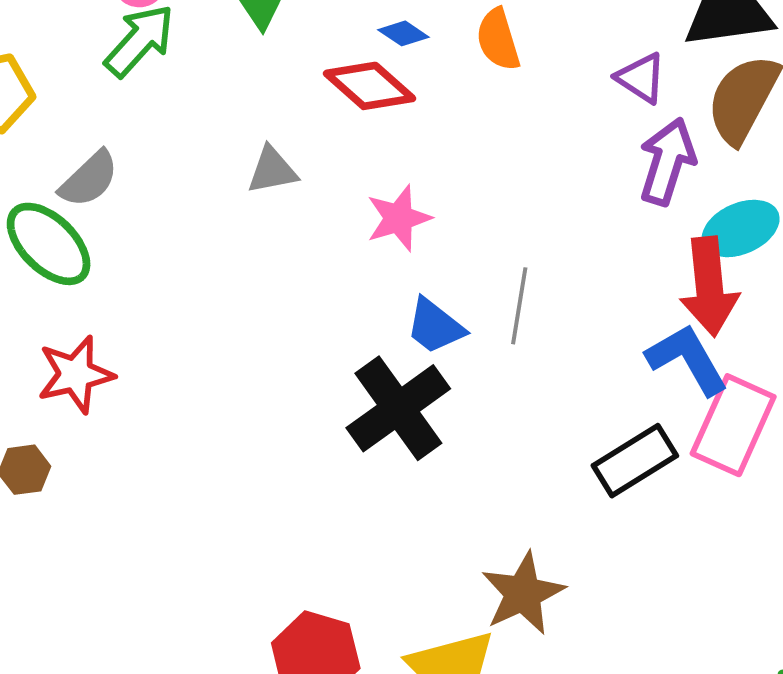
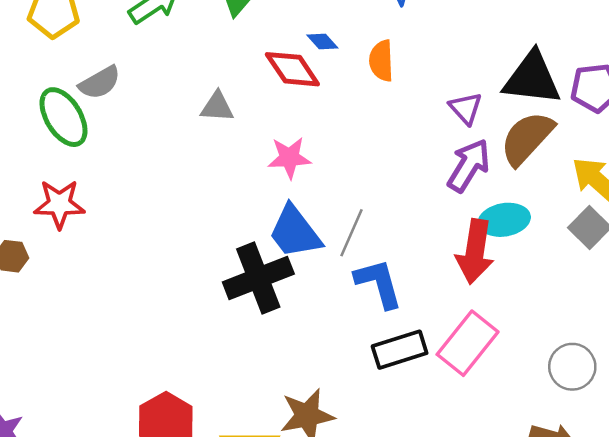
blue trapezoid: (435, 326) -> (295, 232), size x1.4
blue L-shape: (687, 359) -> (379, 283), moved

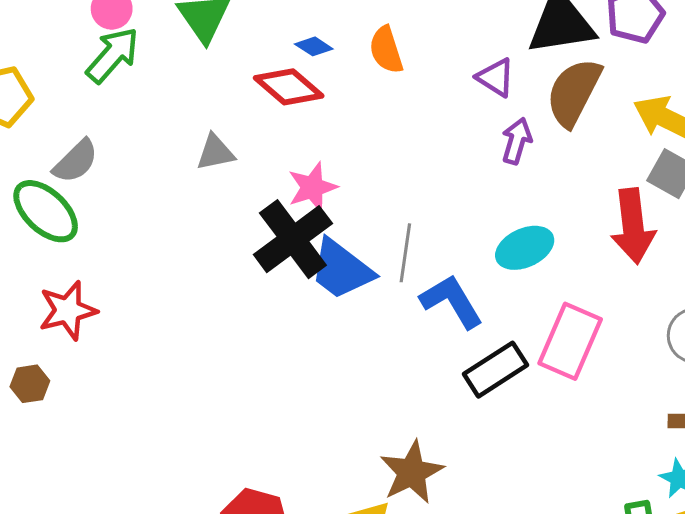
purple arrow: (469, 165) -> (517, 141), size x0.7
cyan ellipse: (504, 220) -> (525, 248), moved
red arrow: (475, 251) -> (633, 226), moved
black cross: (258, 278) -> (293, 239), moved

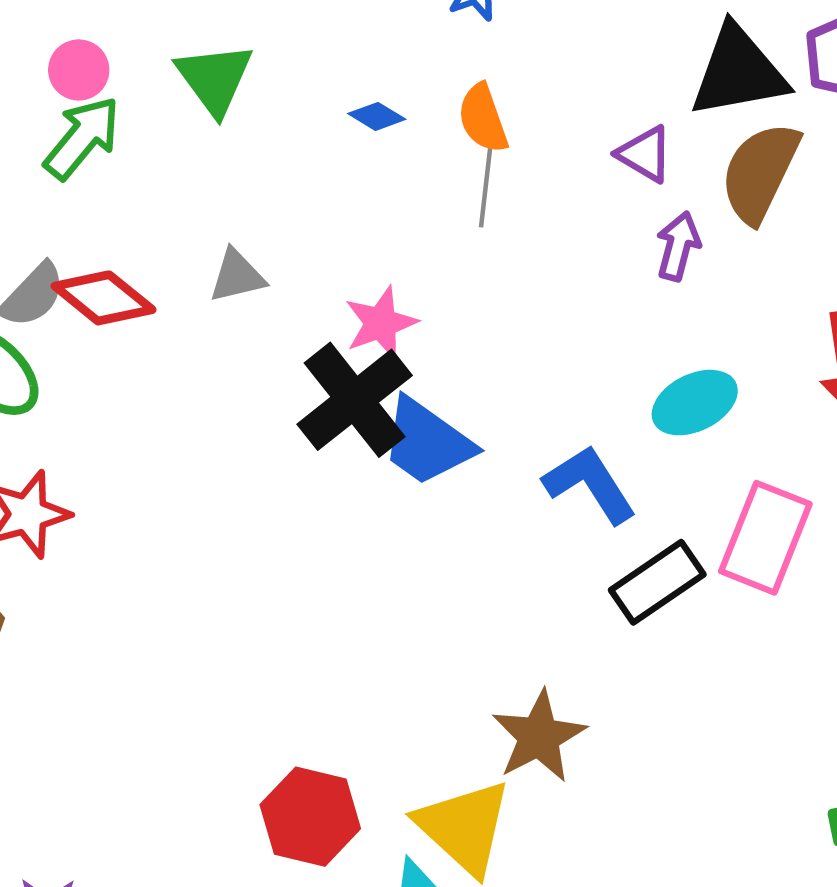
red diamond: (289, 87) -> (104, 298), moved
gray line: (405, 253) -> (486, 184), moved

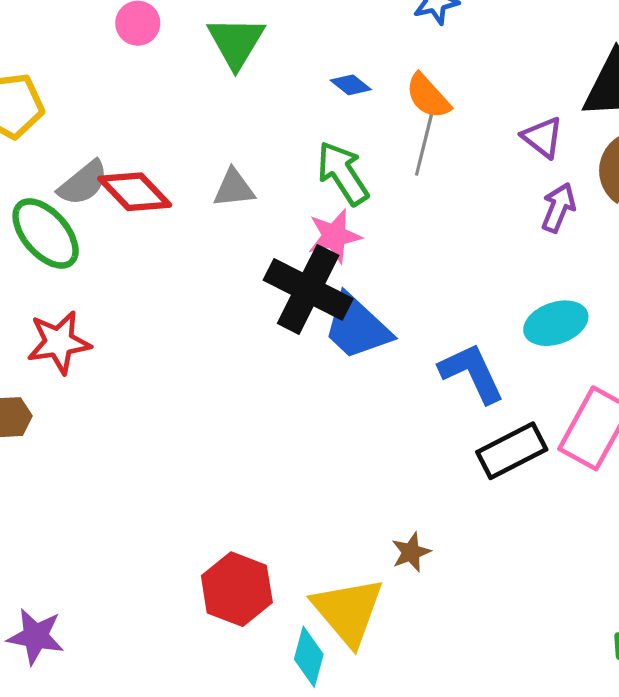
orange semicircle: (483, 118) -> (428, 96), turned -30
green arrow: (82, 138) -> (343, 173), moved, turned -80
black cross: (355, 400) -> (308, 289), turned -32
brown star: (539, 737) -> (411, 552), size x0.6

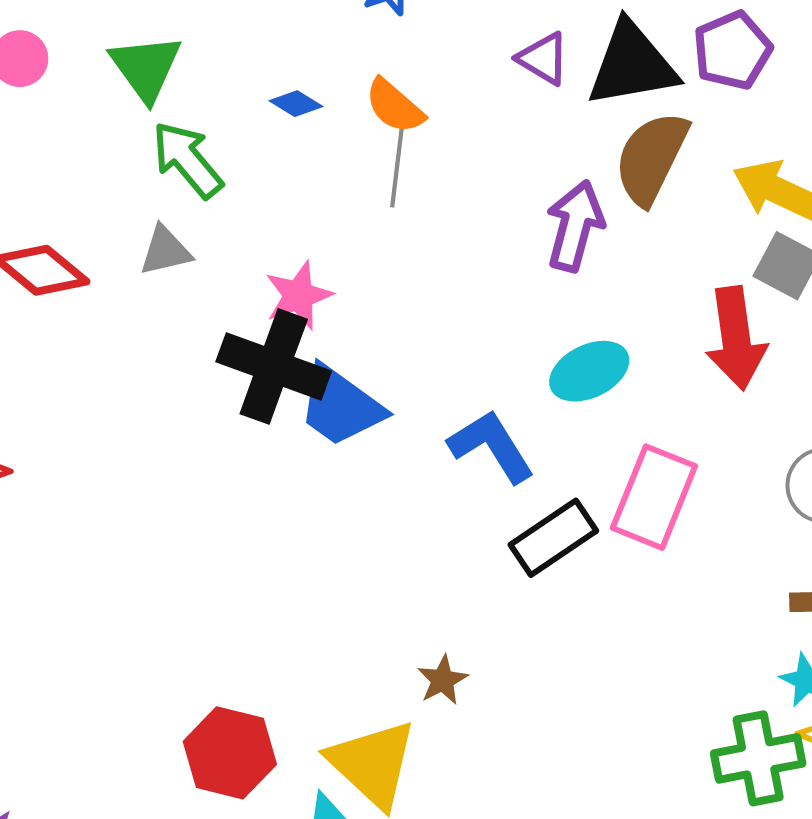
purple triangle: (543, 137) -> (543, 59), moved
green arrow: (343, 173) -> (187, 160), moved
purple arrow: (558, 208) -> (575, 226), size x1.4

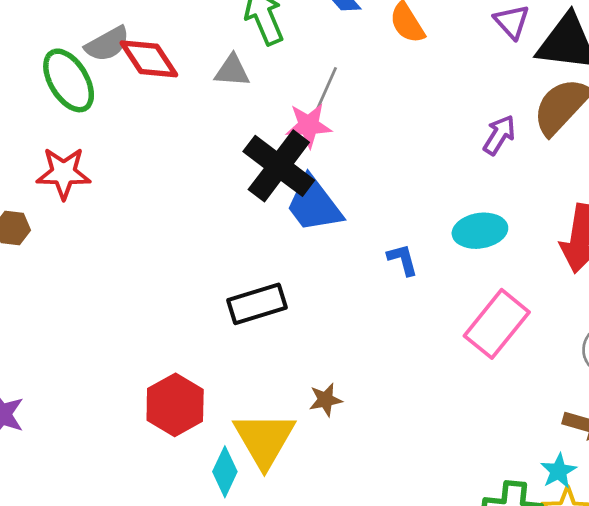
gray line: (397, 167) -> (325, 92), moved
purple arrow: (575, 226) -> (499, 135), size x0.7
blue L-shape: (491, 446) -> (403, 260), size x0.6
black rectangle: (553, 538) -> (257, 304), moved

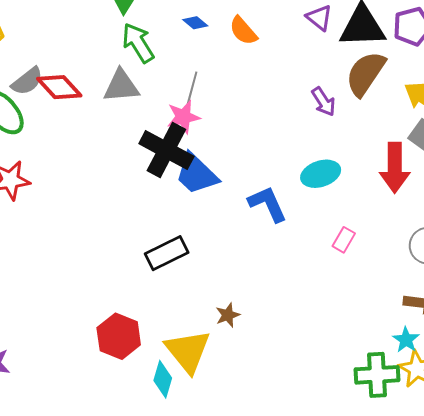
gray triangle: (232, 71) -> (121, 86), size x1.4
purple arrow: (499, 135) -> (323, 102), turned 124
blue L-shape: (403, 260) -> (268, 204), size x1.6
pink rectangle: (497, 324) -> (344, 240), size x0.5

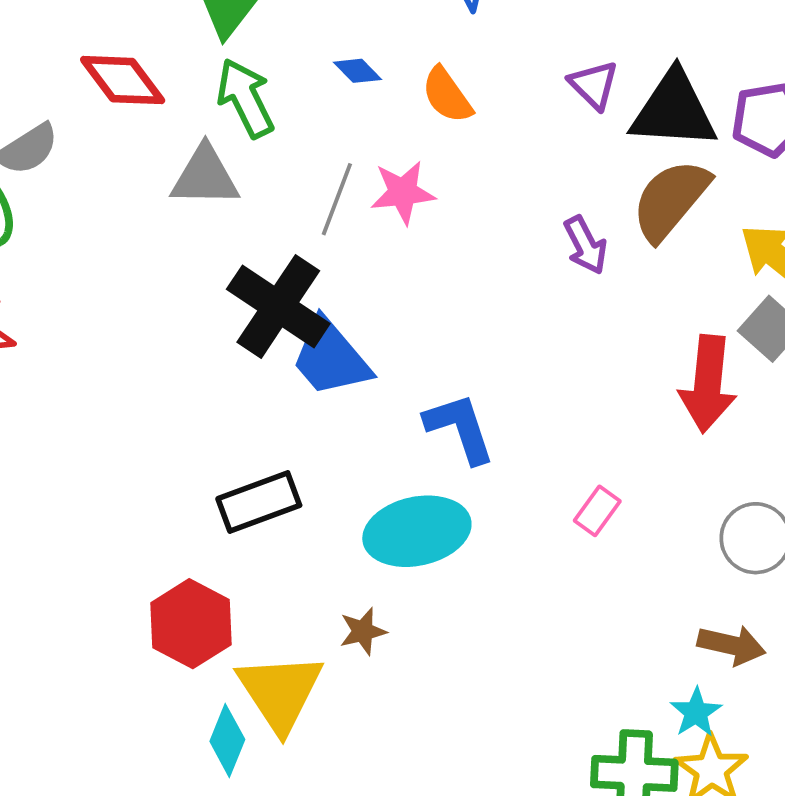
red diamond: (59, 87) -> (123, 80), moved
pink star: (183, 117) -> (403, 192), moved
cyan ellipse: (321, 174) -> (417, 531), moved, size x1.4
red hexagon: (119, 336) -> (191, 624), moved

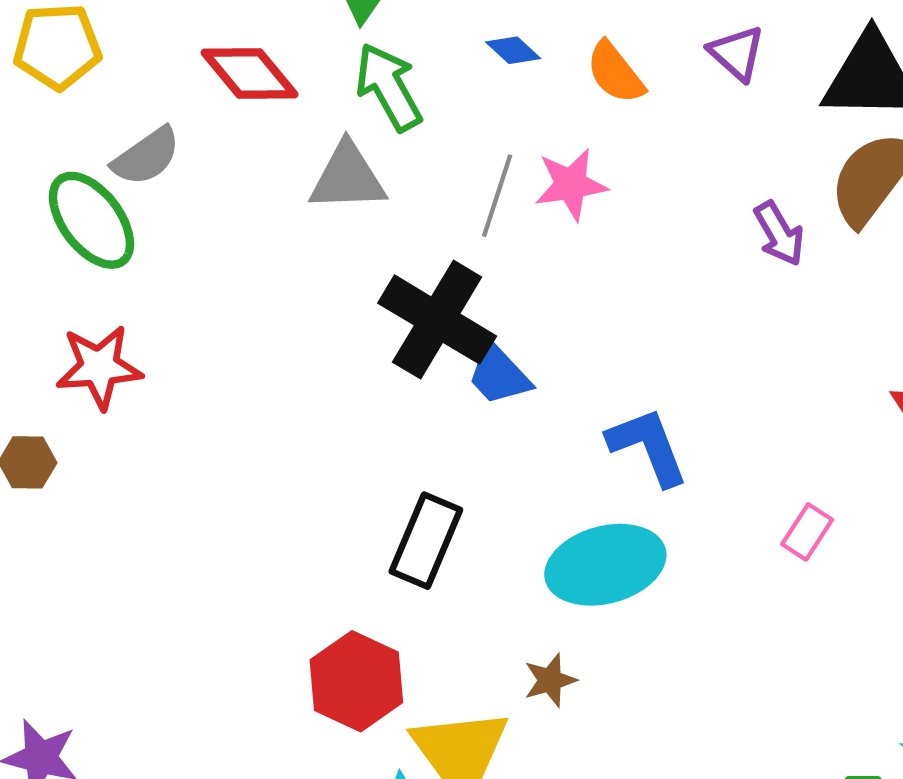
purple triangle: (594, 85) -> (737, 53), moved
blue trapezoid: (331, 358) -> (499, 374), size x0.7
black rectangle: (259, 502) -> (426, 541), turned -44

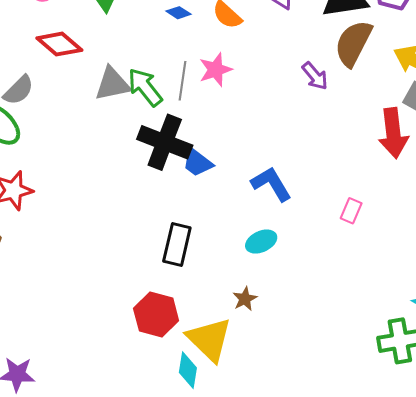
green arrow: (389, 87) -> (145, 87), moved
cyan ellipse: (605, 565) -> (261, 242), size x0.6

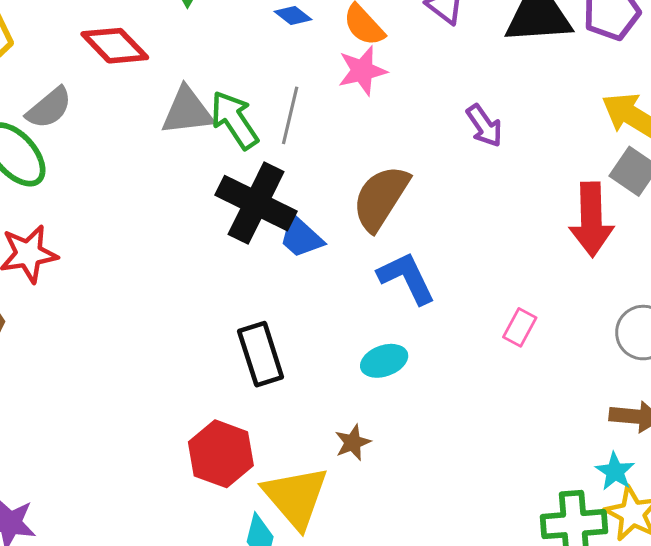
brown semicircle: (353, 43) -> (381, 198), moved
pink star: (215, 70) -> (362, 71), moved
black rectangle: (177, 245) -> (261, 354), turned -36

